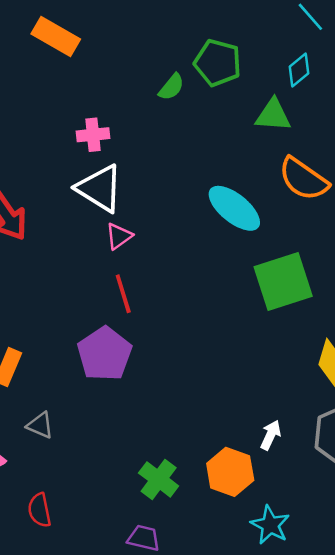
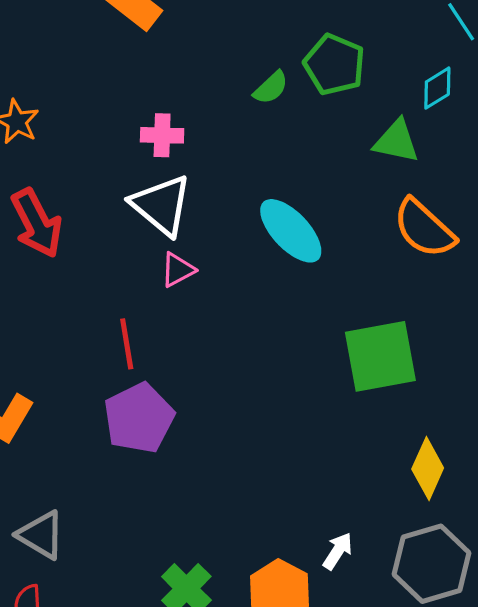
cyan ellipse: (234, 208) -> (291, 231), moved
red line: (123, 294) -> (127, 344), moved
gray triangle: (40, 425) -> (41, 535), moved, size x1.4

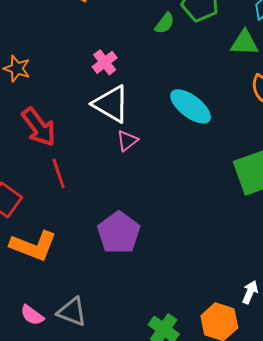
pink cross: (162, 135) -> (105, 62), turned -30
red line: (127, 344) -> (59, 173), moved

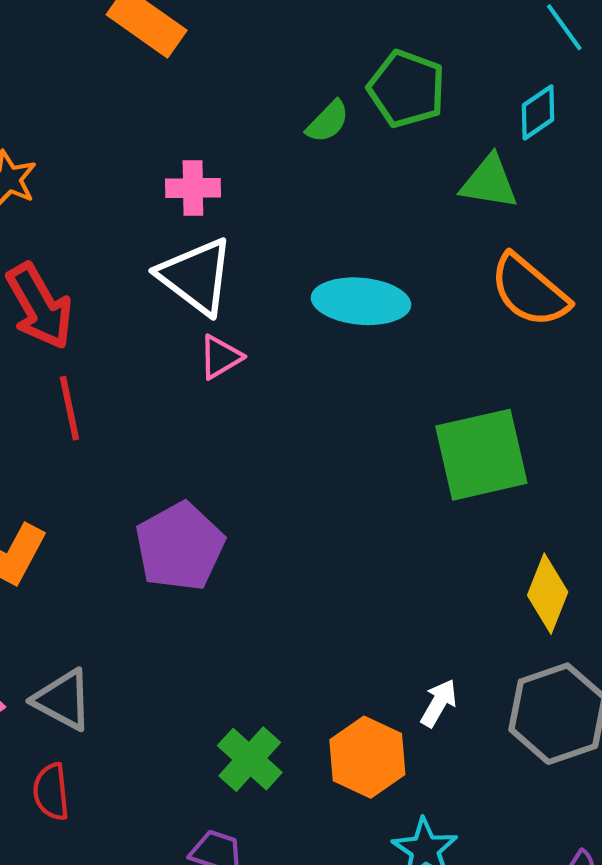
pink cross: (105, 62) -> (193, 188), turned 30
cyan ellipse: (191, 106) -> (361, 301), turned -39

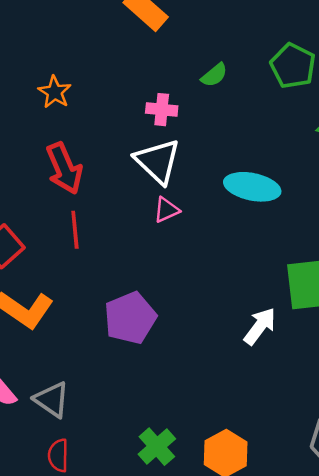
green semicircle: (328, 122) -> (214, 75), moved
white arrow: (439, 703) -> (260, 326), moved, size x1.4
red semicircle: (51, 792) -> (58, 455), moved

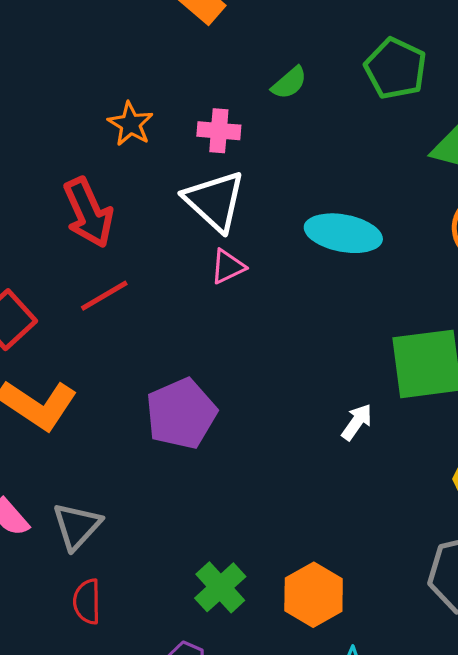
orange star: (55, 92) -> (131, 124), moved
red line: (75, 230) -> (104, 296), turned 66
white arrow: (260, 326) -> (357, 422), size x0.7
gray triangle: (52, 400) -> (77, 526), turned 39

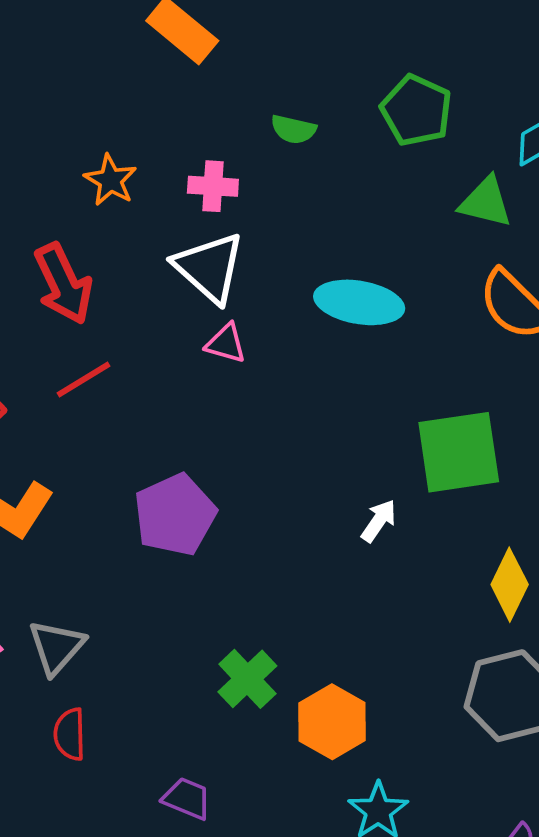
green semicircle: (289, 83) -> (293, 129), turned 54
pink triangle: (228, 267) -> (226, 343), turned 42
green cross: (220, 587) -> (247, 679), moved

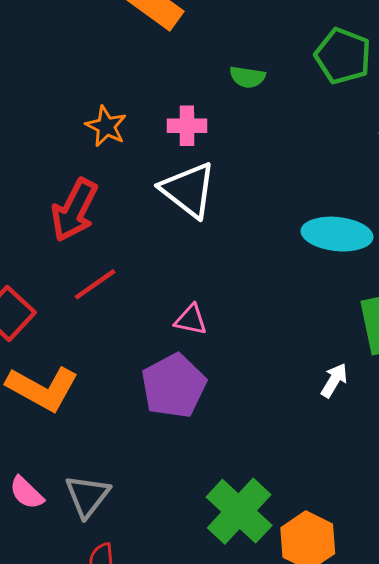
red arrow: (63, 284) -> (74, 210), turned 56
cyan ellipse: (359, 302) -> (337, 234), moved
pink triangle: (226, 343) -> (191, 320), moved
green cross: (247, 679) -> (239, 511), size x1.4

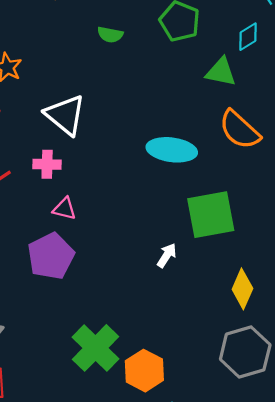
pink cross: (187, 126) -> (47, 164), moved

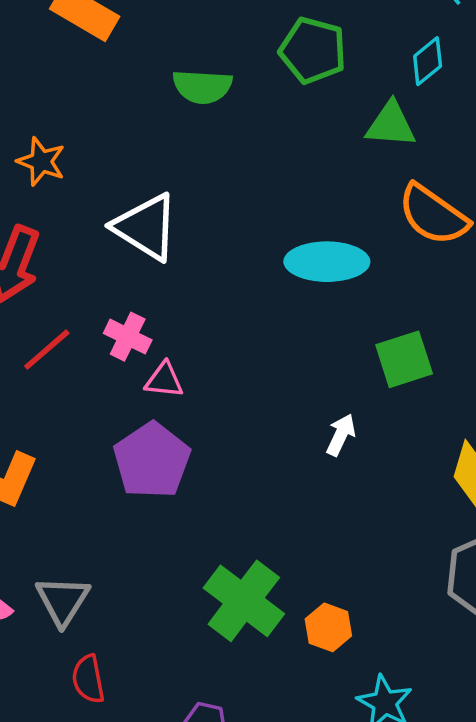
green semicircle: (110, 35) -> (202, 87), size x1.4
pink cross: (47, 164) -> (128, 337), moved, turned 32
green square: (211, 215) -> (404, 359), size x0.7
orange hexagon: (144, 371) -> (328, 627), size x0.7

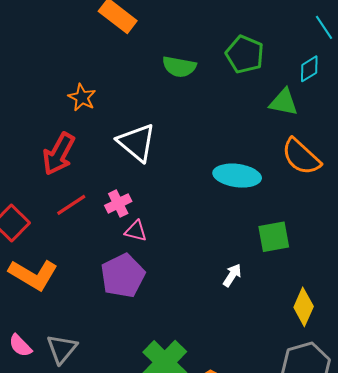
pink cross: (128, 337) -> (118, 203), turned 30

